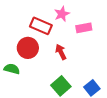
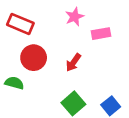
red rectangle: (41, 26) -> (20, 24), moved
red arrow: (61, 52) -> (73, 62), turned -119

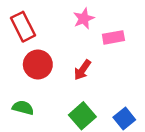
red rectangle: (20, 24) -> (23, 27), turned 40
green semicircle: (14, 83) -> (23, 108), moved

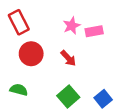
pink star: (84, 19) -> (72, 26), moved
red arrow: (82, 70) -> (68, 58), turned -78

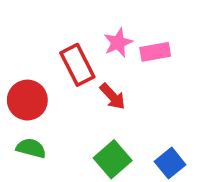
red rectangle: (19, 22) -> (77, 65), moved
red circle: (31, 54) -> (27, 100), moved

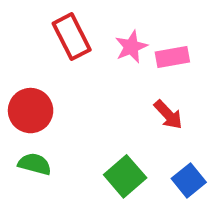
red rectangle: (77, 65) -> (72, 37), moved
red arrow: (113, 96) -> (168, 115), moved

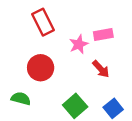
pink star: (131, 47) -> (79, 44), moved
red circle: (31, 111) -> (41, 68), moved

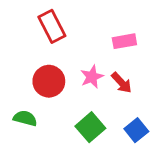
pink star: (79, 44) -> (92, 77), moved

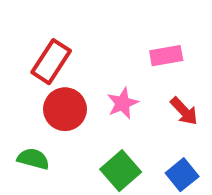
red rectangle: (52, 26) -> (51, 62), moved, turned 60
red arrow: (122, 83) -> (184, 111), moved

